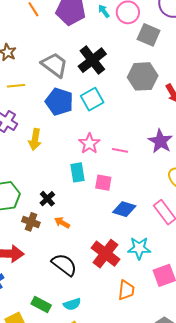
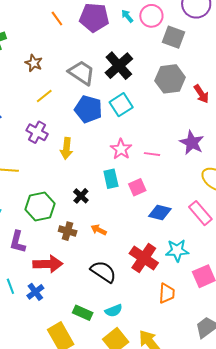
yellow line: (16, 86) -> (44, 96), turned -30
pink square: (103, 183) -> (137, 187), turned -30
black cross: (47, 199) -> (81, 196), moved

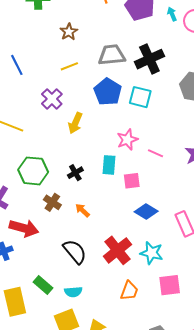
gray trapezoid: (81, 73) -> (112, 55), turned -56
cyan square: (121, 105) -> (140, 97), turned 30

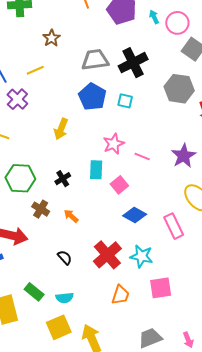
yellow line: (69, 66) -> (35, 70), moved
cyan square: (140, 97) -> (125, 101), size x0.7
purple cross: (52, 99) -> (17, 99), moved
pink square: (132, 181) -> (119, 185), turned -30
black semicircle: (75, 252) -> (65, 257), size x0.6

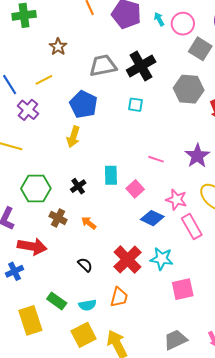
blue pentagon: (92, 97) -> (83, 104), moved
pink star: (114, 144) -> (176, 200), moved, turned -30
orange trapezoid: (120, 295) -> (119, 297), moved

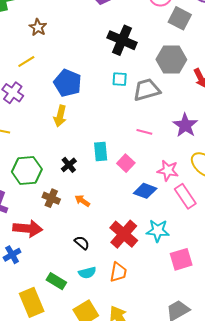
gray trapezoid: (103, 66) -> (147, 90), moved
black cross: (141, 66) -> (122, 40), turned -32
cyan semicircle: (87, 305) -> (87, 273), moved

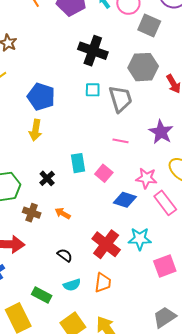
gray trapezoid: (147, 90) -> (120, 99), turned 92

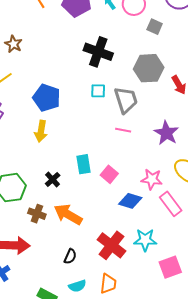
gray square: (149, 26) -> (155, 27), size x0.7
pink line: (121, 141) -> (123, 130), moved
orange arrow: (63, 213) -> (68, 214), size x1.8
black semicircle: (65, 255) -> (70, 256), turned 77

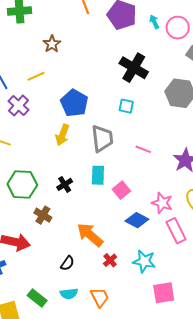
gray trapezoid: (126, 100) -> (102, 138), moved
orange arrow: (68, 214) -> (90, 235), moved
red cross: (111, 245) -> (110, 260), size x0.5
orange trapezoid: (108, 284) -> (100, 297), turned -45

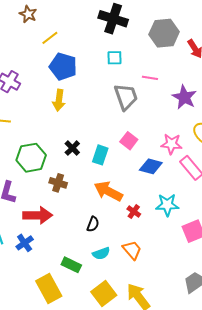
yellow line: (36, 76) -> (50, 38), moved
gray trapezoid: (102, 138) -> (126, 97), moved
pink line: (143, 149) -> (150, 78), moved
cyan rectangle: (98, 175) -> (100, 155), moved, turned 30

